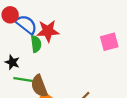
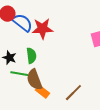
green semicircle: (36, 44) -> (31, 56), moved

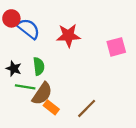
red star: (42, 29) -> (68, 36), moved
brown semicircle: (34, 80) -> (42, 94), turned -125

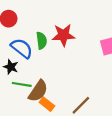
blue semicircle: (28, 29) -> (22, 48), moved
green semicircle: (39, 66) -> (41, 41), moved

